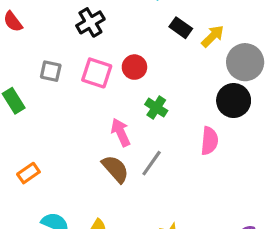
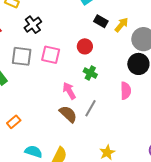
black cross: (90, 22) -> (33, 25), moved
red circle: (134, 67) -> (85, 46), moved
gray square: (51, 71) -> (22, 56), size x1.5

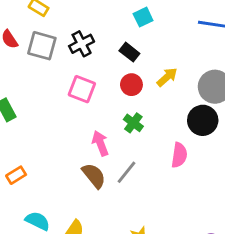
black rectangle: (101, 21) -> (129, 52), moved
black cross: (33, 25) -> (82, 44), moved
yellow arrow: (121, 25) -> (167, 77), moved
gray square: (22, 56) -> (42, 46), moved

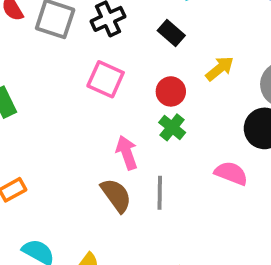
red circle: (131, 85) -> (171, 91), moved
pink semicircle: (179, 155) -> (231, 173), turned -80
gray line: (126, 172) -> (160, 193), turned -40

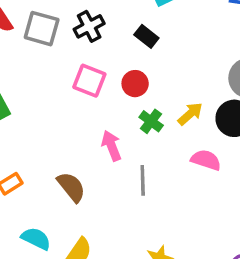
yellow arrow: (220, 69) -> (190, 114), moved
red circle: (171, 91) -> (135, 84), moved
brown semicircle: (116, 195) -> (71, 187), moved

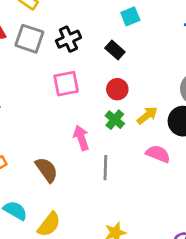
pink square: (89, 81) -> (66, 84), turned -36
red circle: (135, 84) -> (117, 89), moved

